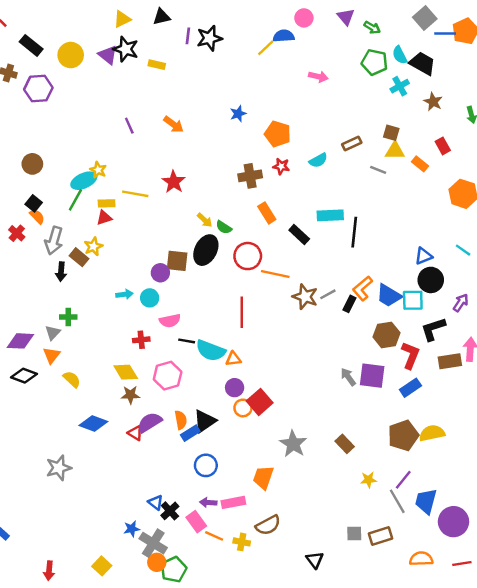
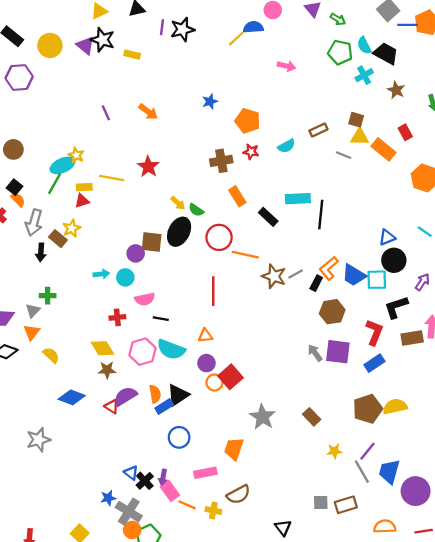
orange rectangle: (420, 164) -> (384, 149), size x1.5
brown hexagon: (386, 335) -> (332, 312), moved
cyan semicircle: (211, 351) -> (171, 349), moved
purple arrow: (208, 502) -> (163, 477), moved, turned -84

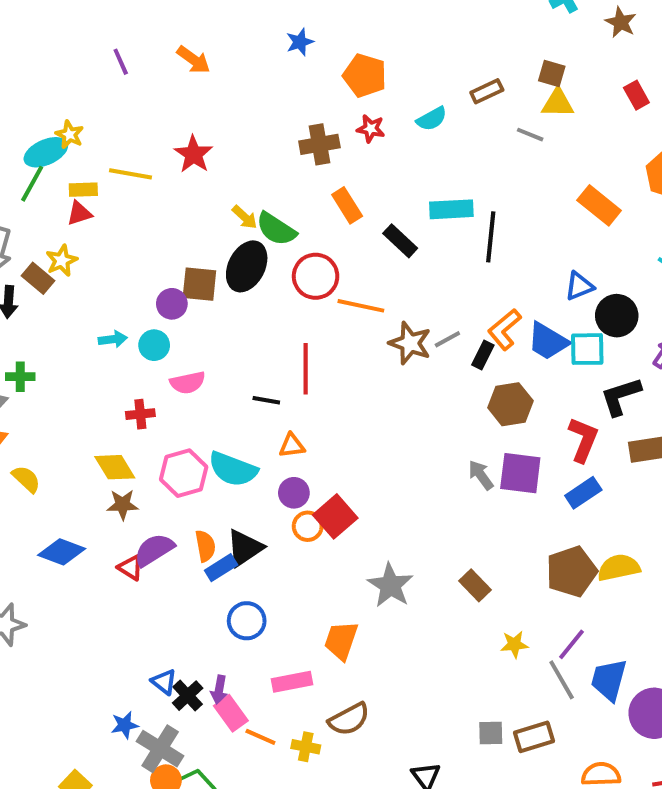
orange rectangle: (384, 149) -> (599, 205), moved
green semicircle: (196, 210) -> (276, 229), size x1.5
blue triangle: (387, 237) -> (579, 286), moved
black line: (161, 319) -> (266, 400), moved

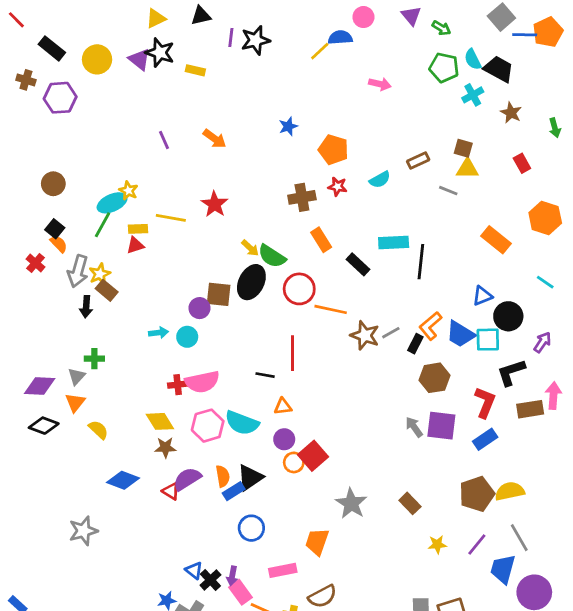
yellow star: (62, 261) -> (100, 274), moved
pink semicircle: (188, 383) -> (202, 382), moved, size x1.4
gray line: (562, 680) -> (519, 538), moved

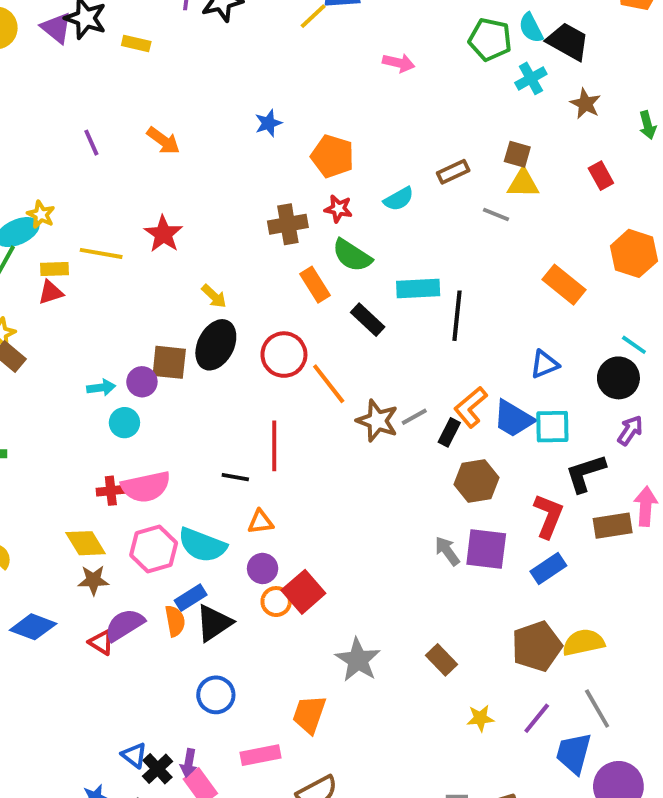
green semicircle: (272, 256) -> (352, 255), moved
orange line: (331, 309) -> (329, 384), turned 40
black circle: (508, 316) -> (618, 378), moved
cyan arrow: (158, 333) -> (101, 388), moved
blue rectangle: (234, 491) -> (191, 598), moved

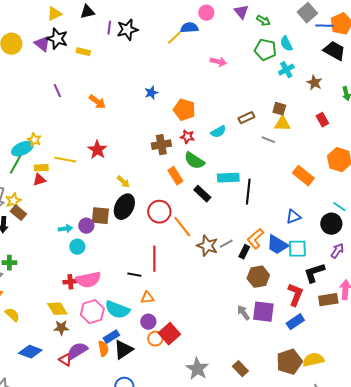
black trapezoid: (568, 41) -> (334, 51), moved
purple line: (91, 143) -> (57, 91), moved

